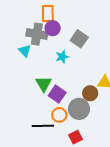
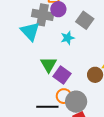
cyan triangle: (25, 51) -> (30, 31), size x1.5
gray circle: (79, 109) -> (76, 102), moved

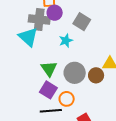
purple square: (62, 75) -> (48, 90), moved
gray circle: (76, 102) -> (75, 73), moved

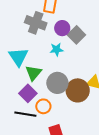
purple circle: (55, 13) -> (62, 28), moved
cyan triangle: (28, 37) -> (18, 57), moved
brown circle: (96, 75) -> (78, 90), size x1.5

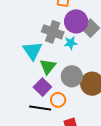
gray cross: (36, 23) -> (53, 32), moved
purple circle: (62, 28) -> (76, 21), size x1.5

